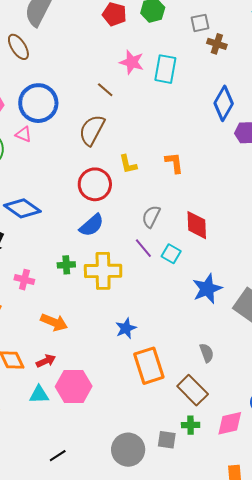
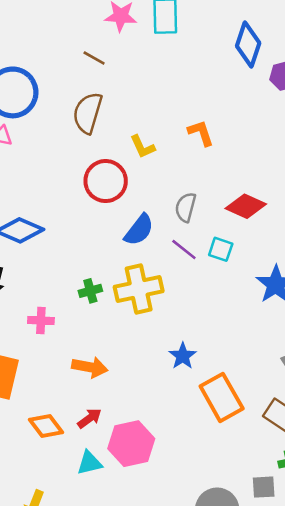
blue semicircle: (92, 225) -> (139, 230), moved
red diamond: (197, 225) -> (246, 206), turned -52

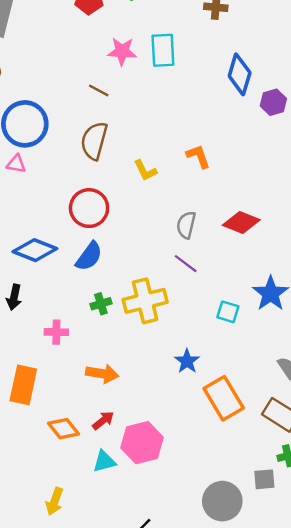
red circle: (106, 181) -> (89, 208), moved
blue semicircle: (139, 230) -> (89, 256), moved
cyan square: (221, 249) -> (228, 312), moved

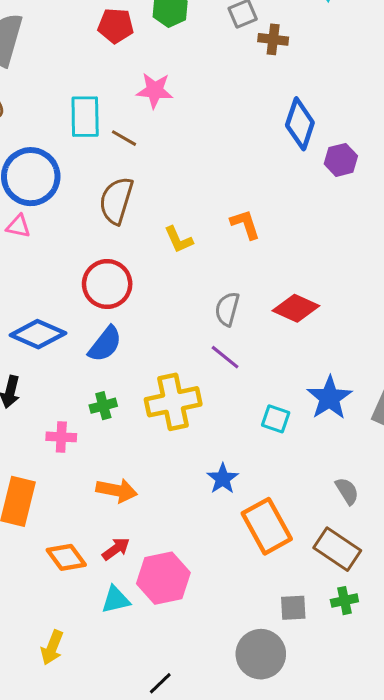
cyan rectangle: (163, 50) -> (85, 117), moved
green cross: (101, 304) -> (103, 406), moved
gray square: (264, 479) -> (293, 608), moved

